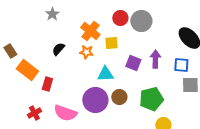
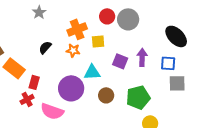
orange cross: (90, 31) -> (77, 29), turned 30
purple circle: (95, 100) -> (71, 88), moved
red cross: (34, 113) -> (27, 99), moved

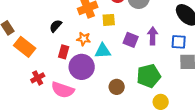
orange star: (73, 50) -> (84, 39), moved
red rectangle: (34, 82) -> (64, 52), moved
brown circle: (106, 95) -> (117, 87), moved

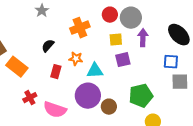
yellow square: (109, 20) -> (116, 40), moved
purple arrow: (153, 36) -> (143, 38), moved
purple square: (131, 40) -> (123, 60), turned -35
purple circle: (82, 67) -> (88, 96), moved

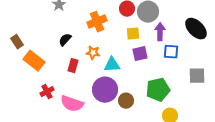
blue square: (171, 62) -> (171, 52), moved

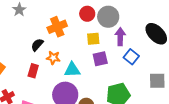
black semicircle: (65, 40) -> (37, 45), moved
blue square: (171, 52) -> (131, 57), turned 35

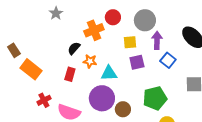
red circle: (87, 14) -> (113, 17), moved

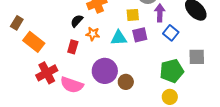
brown rectangle: (14, 50) -> (17, 23), turned 64
cyan triangle: (109, 73) -> (119, 38), moved
green pentagon: (155, 98) -> (172, 71), moved
red cross: (44, 100) -> (47, 73), size x1.5

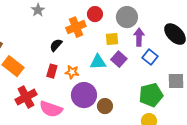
orange star: (93, 34) -> (72, 72), moved
purple square: (140, 35) -> (119, 59), turned -35

